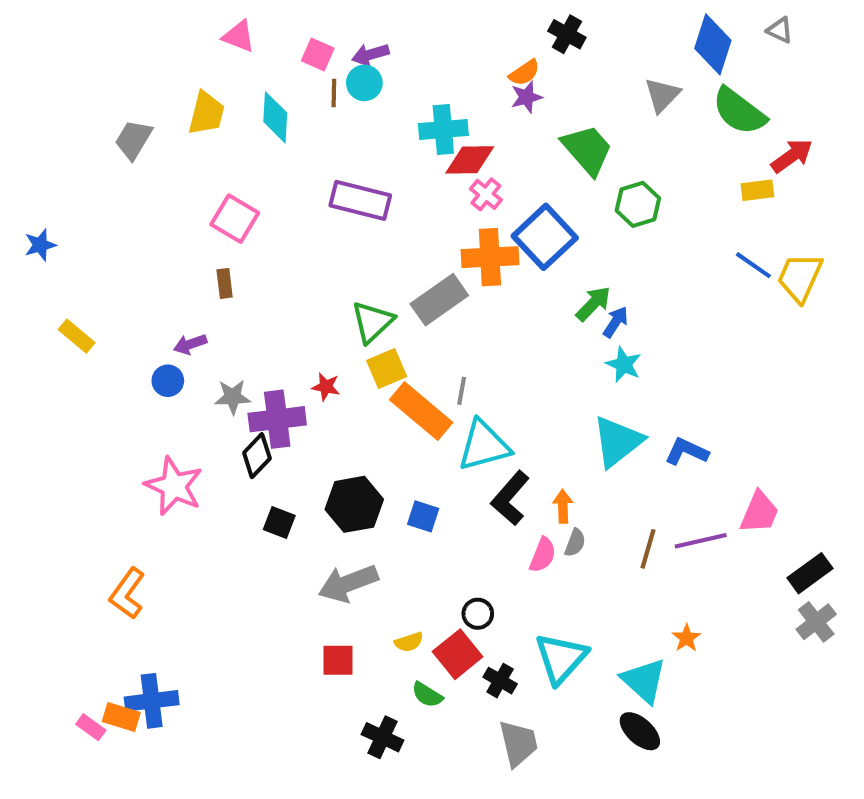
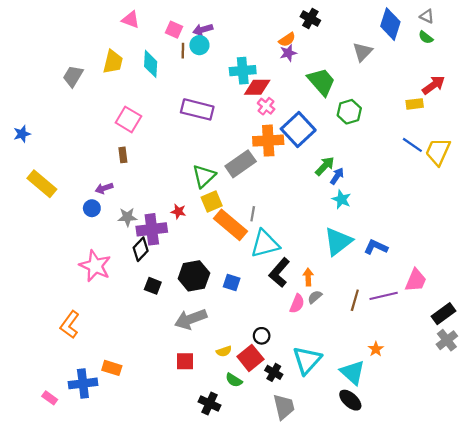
green semicircle: (739, 111) -> (426, 37), moved, size x0.5
yellow rectangle: (77, 336) -> (42, 184), size x1.5
gray semicircle: (575, 543) -> (315, 297), turned -152
orange rectangle: (121, 717) -> (112, 368), moved

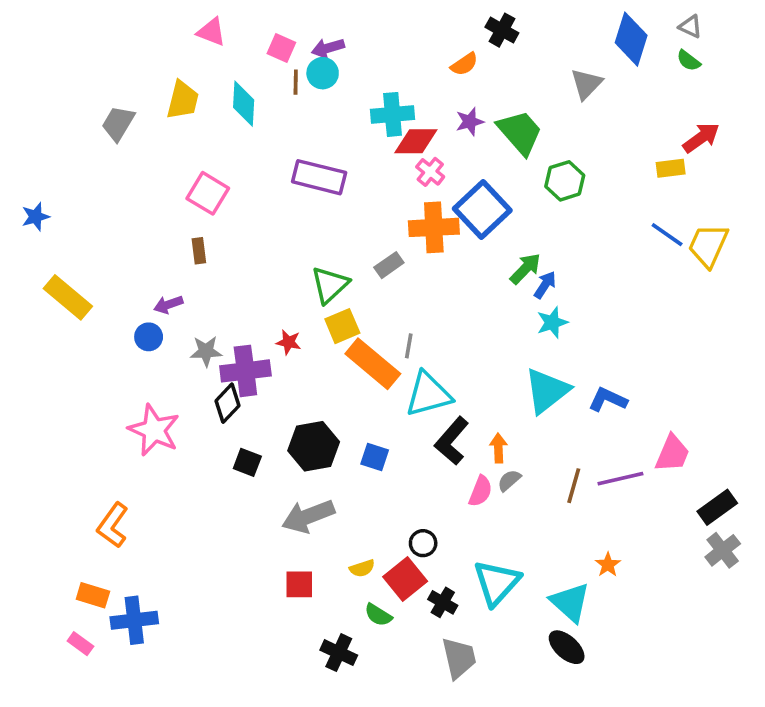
purple star: (288, 53) -> (470, 122), moved
gray rectangle: (241, 164) -> (389, 265), size x0.6
cyan star: (341, 199) -> (552, 323), turned 30
orange rectangle: (112, 368) -> (93, 595), moved

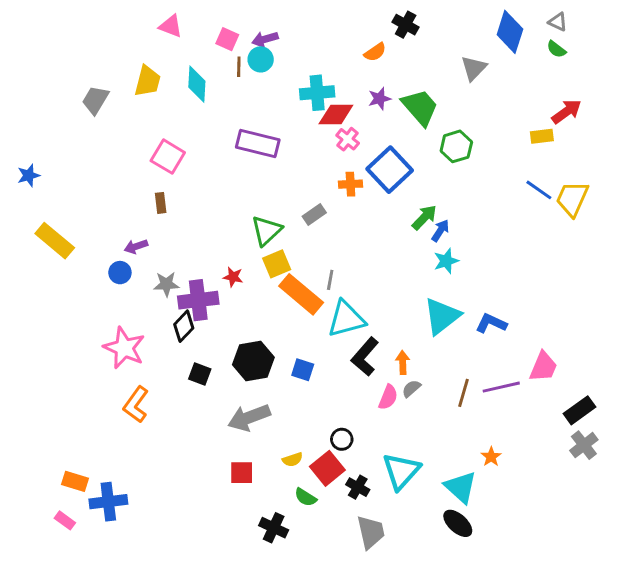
orange cross: (434, 227) -> (350, 184), size x0.6
orange L-shape: (113, 525) -> (136, 404), moved

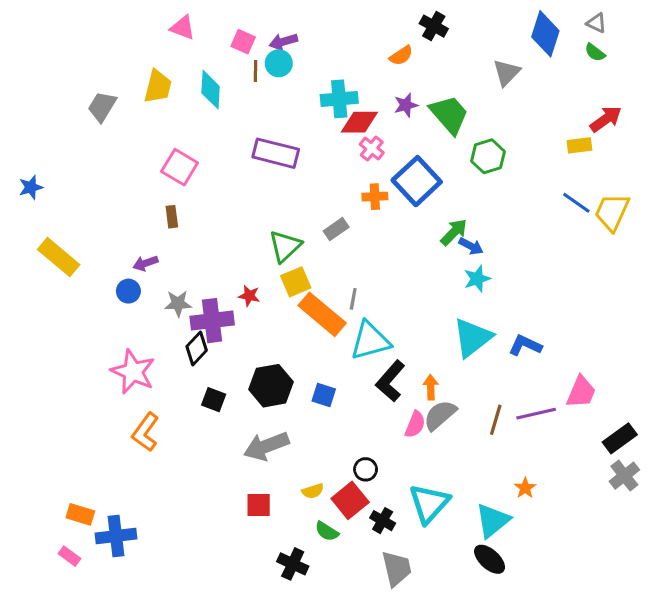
blue arrow: (440, 231) -> (471, 246), turned 85
gray semicircle: (411, 389) -> (440, 415), size x1.6
cyan triangle: (461, 487) -> (493, 521), turned 39

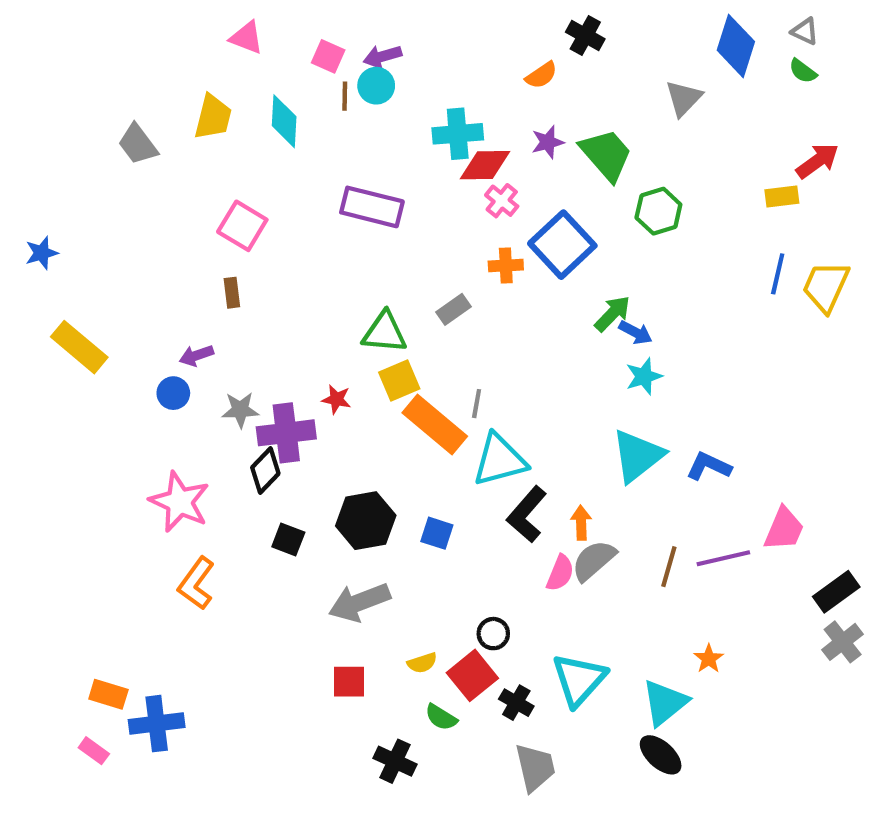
gray trapezoid: (102, 107) -> (138, 144), turned -68
blue line: (576, 203) -> (778, 274), turned 68
green triangle: (285, 246) -> (385, 332), turned 48

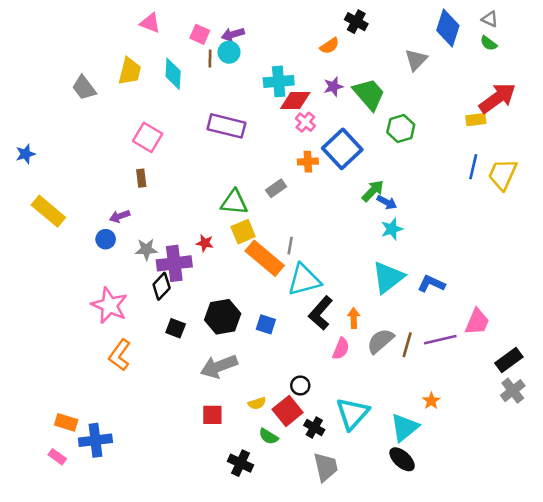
red arrow: (817, 161) -> (497, 98), size x1.4
gray semicircle: (594, 560) -> (380, 341), moved

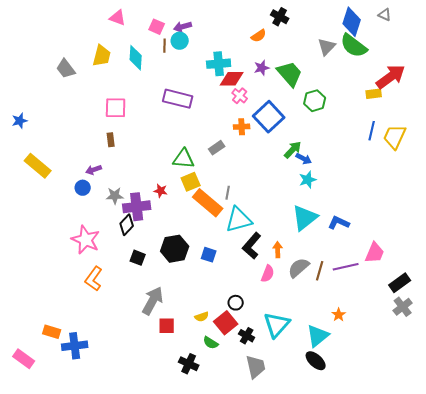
green semicircle: (489, 43) -> (354, 46), moved, size x2.0
pink square: (148, 137) -> (116, 108), turned -30
gray arrow: (219, 366) -> (153, 301), moved, turned 140
pink rectangle: (57, 457) -> (24, 359), moved, size x1.5

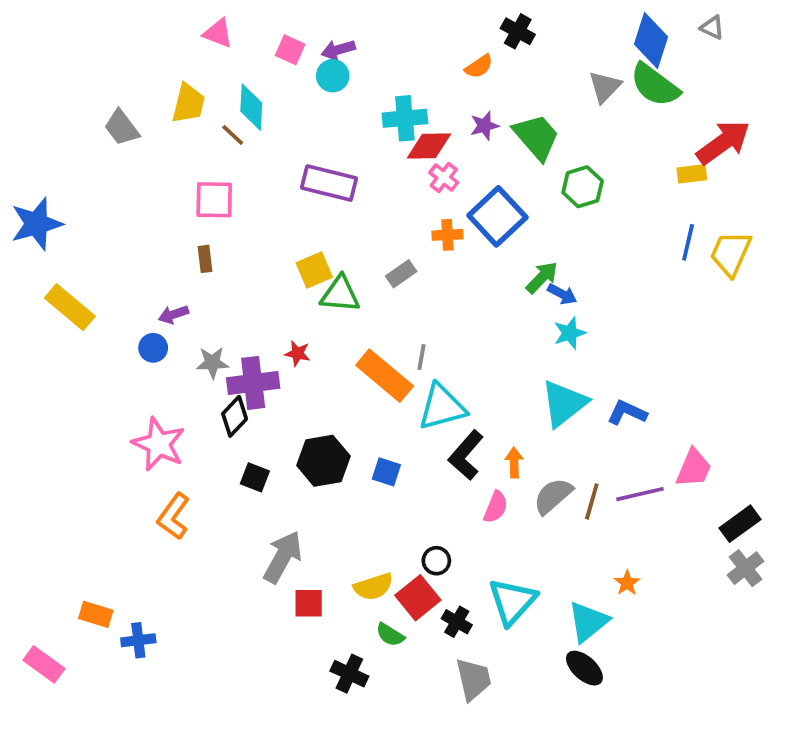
brown line: (165, 46) -> (233, 135), moved, turned -48
blue star: (20, 121) -> (37, 224), size x1.8
yellow square: (191, 182) -> (314, 270), moved
yellow semicircle: (202, 317) -> (373, 587), size x1.5
blue cross: (75, 346) -> (138, 640), size x0.7

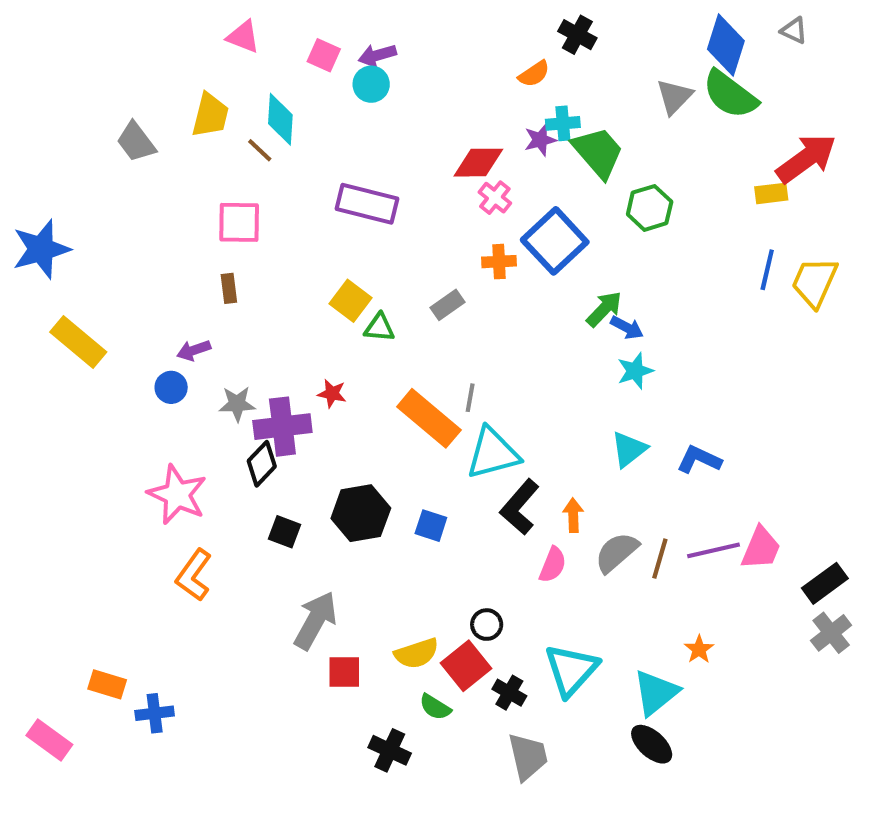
cyan cross: (405, 118) -> (563, 123), moved, size x0.7
yellow square: (314, 270) -> (351, 301), turned -30
green triangle: (340, 294) -> (379, 328), size x0.7
cyan triangle: (564, 403) -> (629, 449), size x0.7
pink trapezoid: (694, 468) -> (761, 548), moved

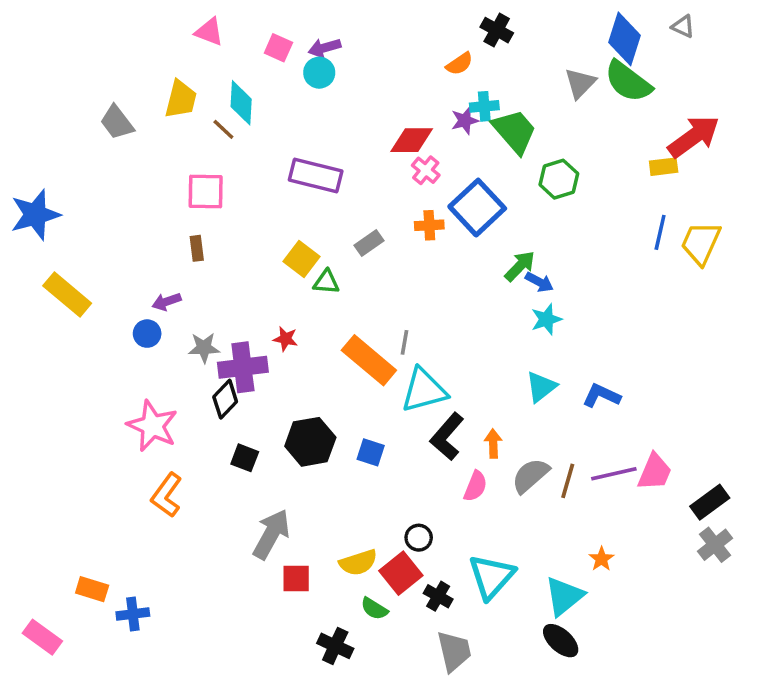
gray rectangle: (447, 305) -> (369, 243), moved

